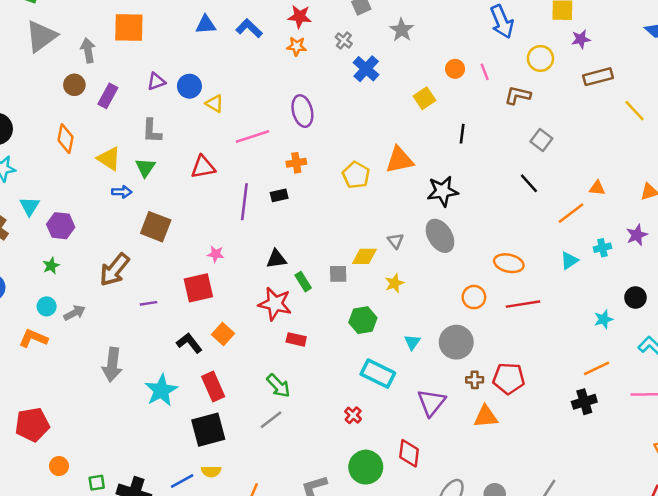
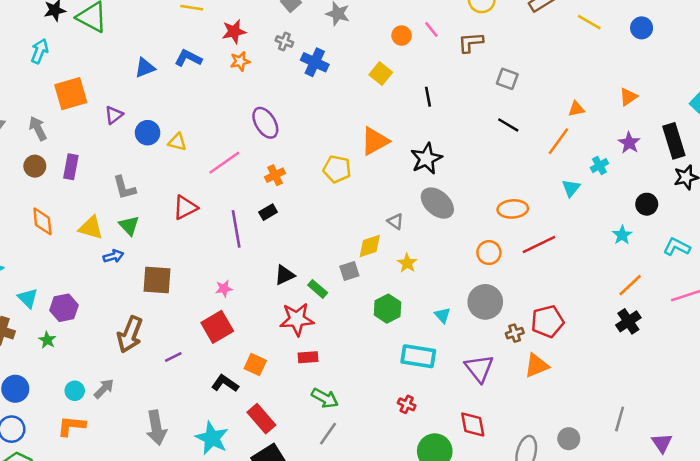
purple triangle: (156, 81) -> (114, 115), moved
green star: (51, 266) -> (47, 340), moved
red rectangle: (296, 339) -> (308, 357), moved

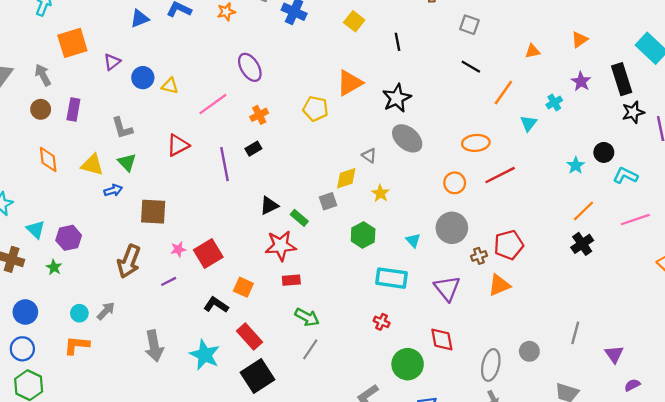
orange line: (558, 141) -> (503, 93), moved
black circle: (647, 204) -> (604, 152), moved
pink star: (224, 289) -> (178, 249), moved

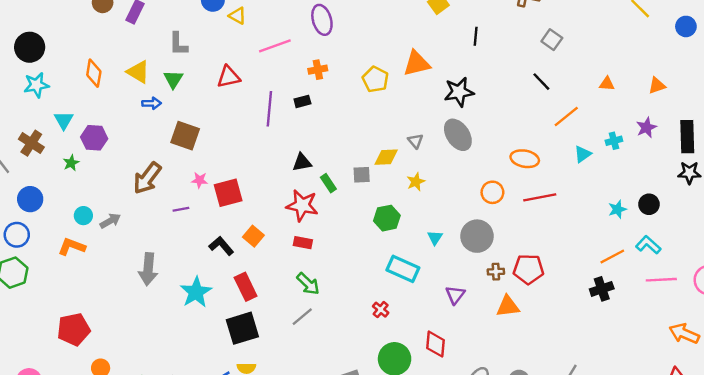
orange diamond: (48, 159) -> (94, 73), moved
cyan L-shape: (625, 176) -> (648, 245), moved
purple triangle: (447, 288) -> (455, 295), size x0.7

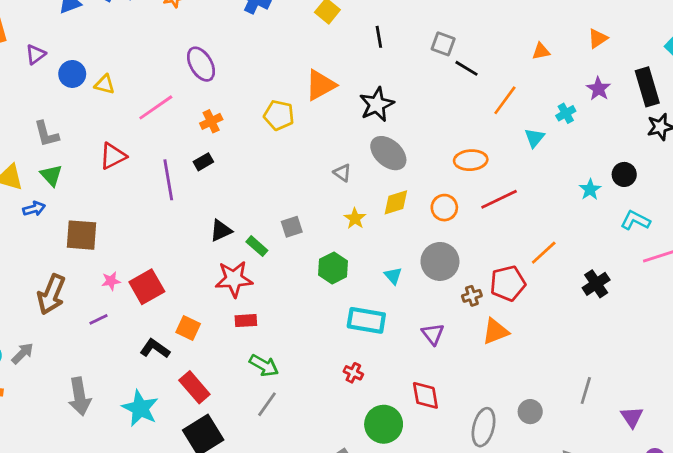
gray square: (552, 40) -> (443, 44), moved
yellow diamond: (386, 157) -> (396, 202), moved
orange line: (612, 257) -> (544, 253), moved

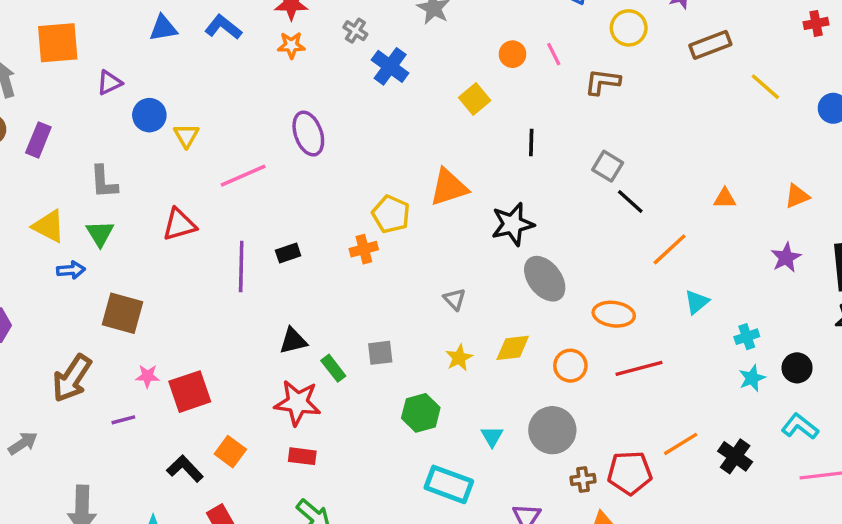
yellow triangle: (105, 84) -> (186, 136), turned 35
cyan cross: (566, 113) -> (747, 337), moved
orange cross: (211, 121) -> (364, 249), moved
gray ellipse: (388, 153) -> (545, 279), moved
black cross: (596, 284) -> (735, 456), moved, turned -32

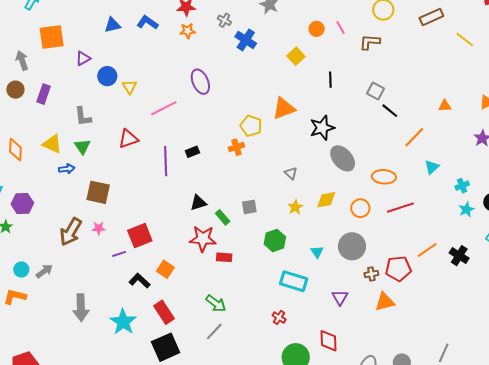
pink star: (147, 376) -> (99, 228), moved
purple line: (123, 420) -> (119, 254), moved
red rectangle: (302, 456) -> (224, 257), moved

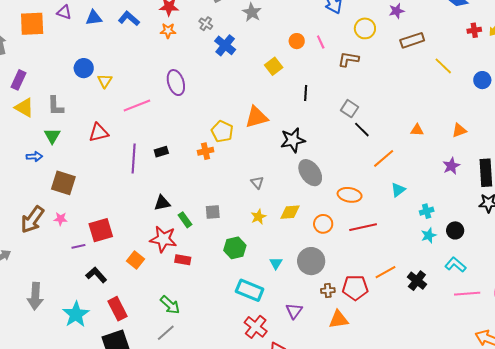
purple triangle: (83, 58) -> (64, 12), moved, turned 42
yellow triangle: (52, 144) -> (24, 107), moved
orange square: (165, 269) -> (136, 260), moved
red cross: (279, 317) -> (256, 327), moved, size x1.6

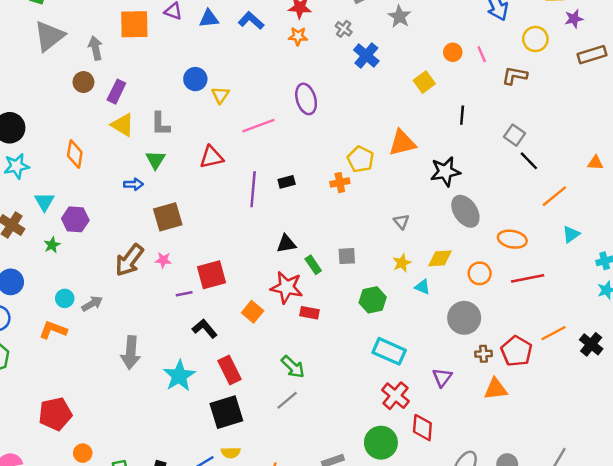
brown square: (63, 183) -> (168, 217), turned -35
cyan triangle: (276, 263) -> (422, 287), moved, turned -40
red pentagon: (355, 288) -> (516, 351), turned 30

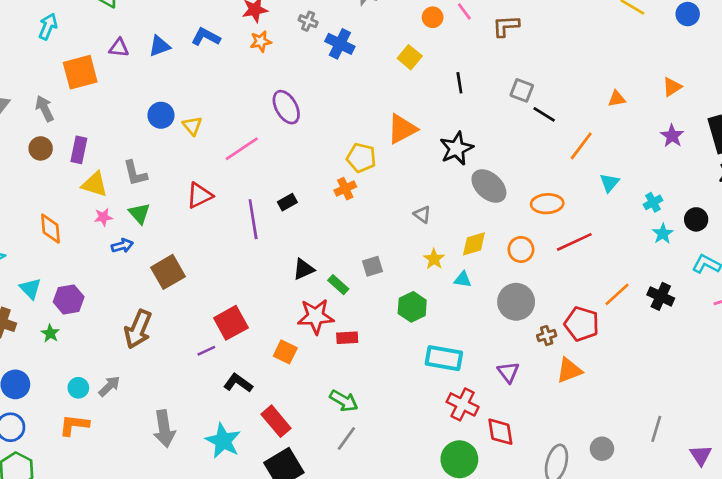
pink star: (163, 260) -> (103, 217), moved

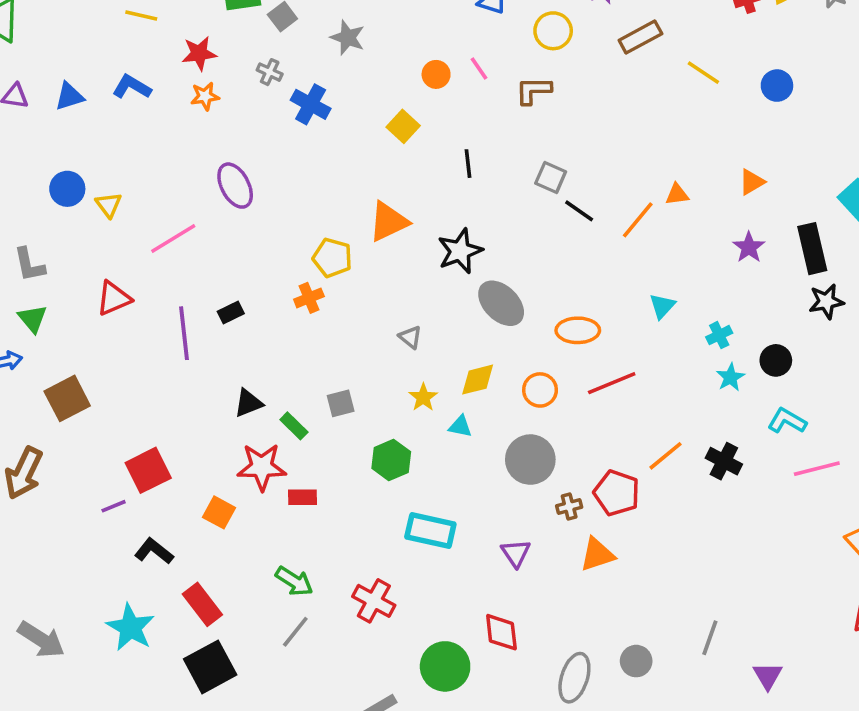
orange line: (581, 146) -> (638, 220), moved
red cross: (463, 404) -> (374, 601), moved
gray arrow: (164, 429) -> (41, 640), moved, turned -51

